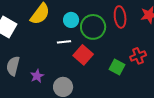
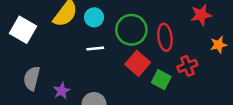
red ellipse: (120, 17) -> (165, 37), moved
cyan circle: (71, 20) -> (94, 17), moved
red square: (83, 55) -> (138, 63), moved

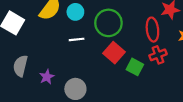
red ellipse: (165, 37) -> (152, 30), moved

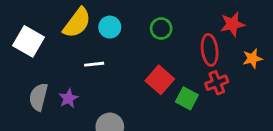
green circle: (108, 23) -> (161, 29), moved, size x0.6
white line: (77, 39) -> (94, 64), moved
purple star: (47, 77) -> (68, 98), moved

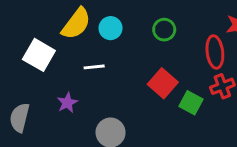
white square: (29, 41) -> (39, 55), moved
gray semicircle: (38, 97) -> (20, 118), moved

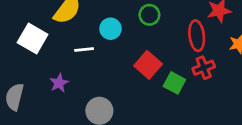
cyan circle: (111, 28) -> (110, 29), moved

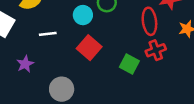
cyan circle: (110, 29) -> (83, 15), moved
red square: (148, 65) -> (89, 48), moved

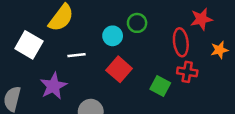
red cross: (156, 50) -> (187, 72), turned 30
purple star: (25, 64) -> (53, 86), size x1.5

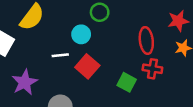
red star: (201, 19) -> (178, 21), moved
green circle: (137, 23) -> (100, 12), moved
white line: (77, 55) -> (60, 55), moved

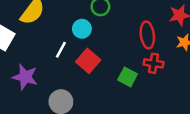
white line: (60, 55) -> (61, 50), turned -56
purple star: (25, 82) -> (25, 77), turned -30

